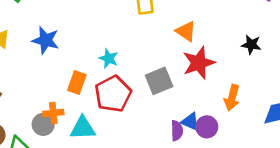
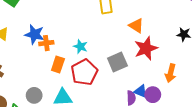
orange cross: (53, 113) -> (46, 43), moved

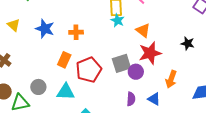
orange cross: (46, 43) -> (76, 32), moved
cyan star: (80, 46) -> (118, 20), moved
blue triangle: (141, 91) -> (154, 99), moved
purple circle: (153, 95) -> (136, 72), moved

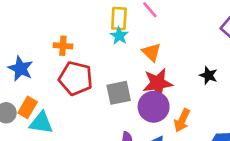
blue star: (45, 29) -> (21, 69), moved
orange rectangle: (64, 60) -> (28, 107), moved
red pentagon: (89, 70) -> (76, 78), moved, turned 30
purple circle: (136, 72) -> (154, 107), moved, size x1.5

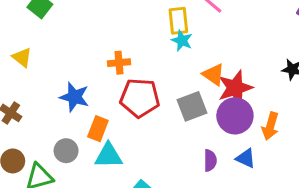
orange triangle: (151, 52) -> (214, 75), moved
orange rectangle: (28, 107) -> (98, 129), moved

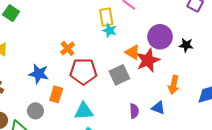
orange cross: (119, 63) -> (68, 48), turned -32
purple circle: (235, 116) -> (160, 37), moved
cyan triangle: (109, 156) -> (84, 111), moved

